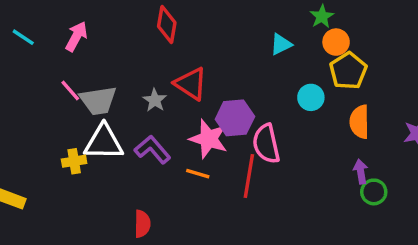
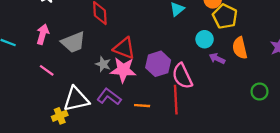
gray trapezoid: (98, 101) -> (73, 42), moved
pink star: (209, 139) -> (123, 70), moved
purple arrow: (361, 172) -> (217, 58), moved, turned -42

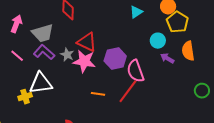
purple L-shape: (109, 97) -> (44, 52), moved
red line: (176, 100) -> (128, 91), turned 35

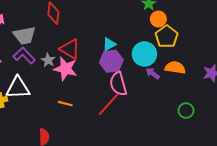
cyan triangle: (136, 12) -> (109, 44), moved
cyan circle: (158, 41) -> (144, 54), size x1.5
orange semicircle: (188, 51) -> (175, 68), turned 102
purple hexagon: (115, 59) -> (111, 61), moved
orange line: (98, 94) -> (65, 104), moved

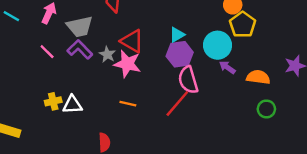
orange semicircle: (175, 68) -> (258, 77), moved
white triangle: (18, 88) -> (72, 105), moved, size x0.7

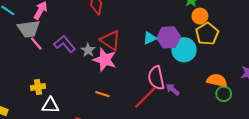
gray trapezoid: (80, 27) -> (29, 29), moved
purple hexagon: (180, 54) -> (169, 37), moved
purple arrow: (227, 67) -> (173, 89), moved
white triangle: (72, 105) -> (50, 105), moved
green circle: (266, 109) -> (224, 94), moved

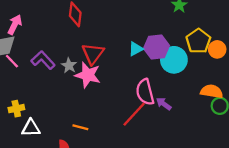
orange circle: (200, 16) -> (217, 49), moved
red triangle: (110, 40) -> (93, 54), turned 35
orange line: (102, 94) -> (80, 127), moved

